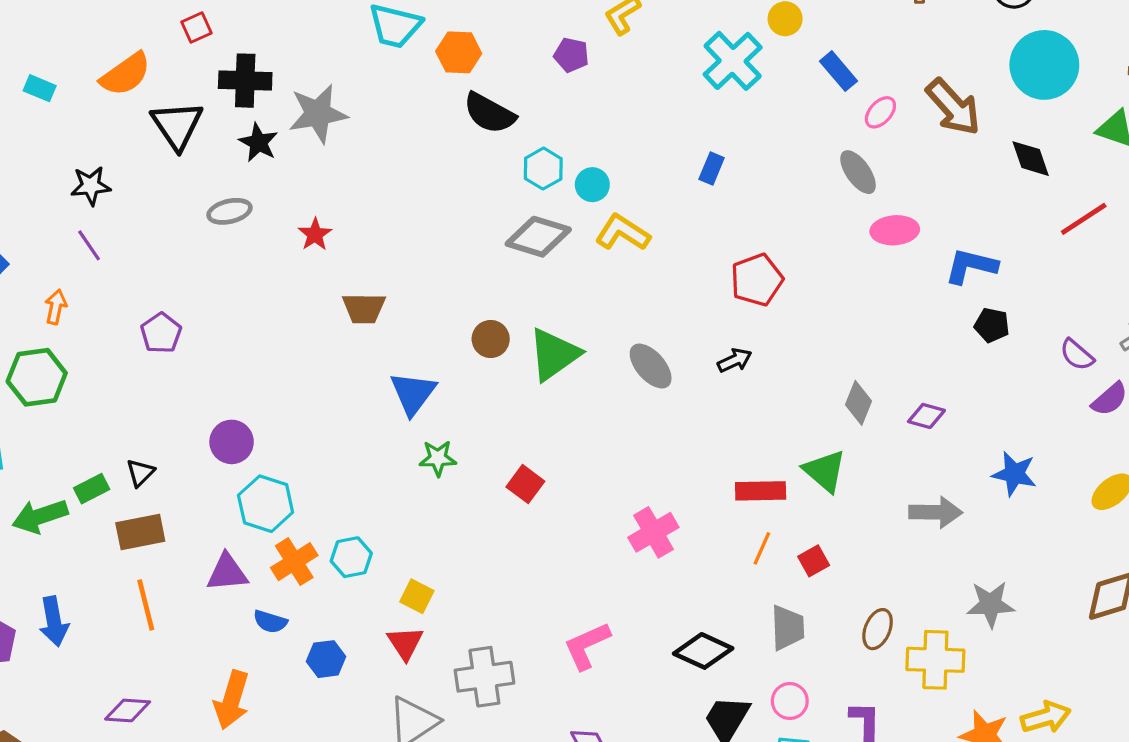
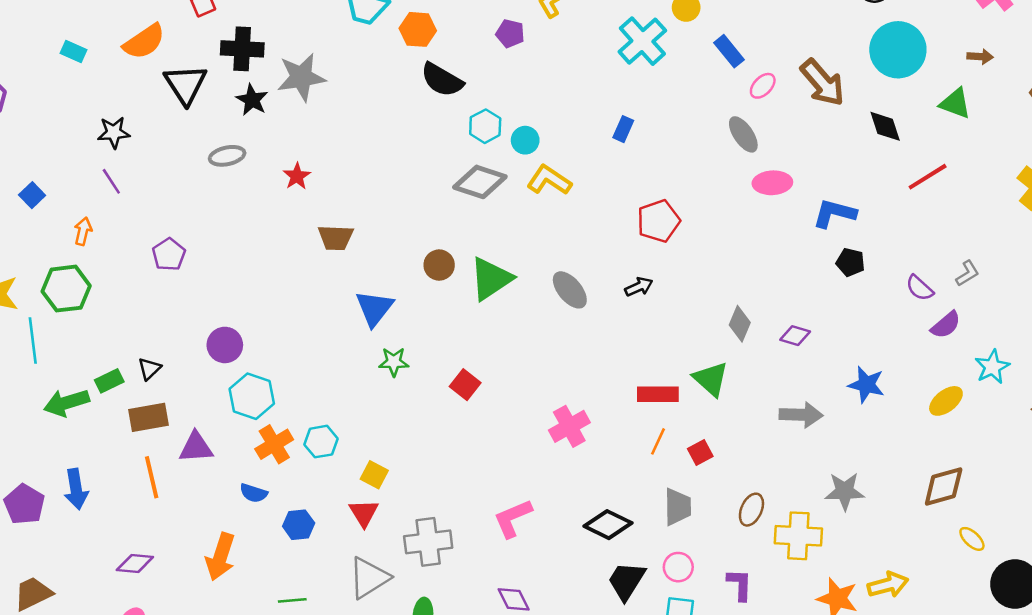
purple triangle: (227, 572) -> (196, 447), moved

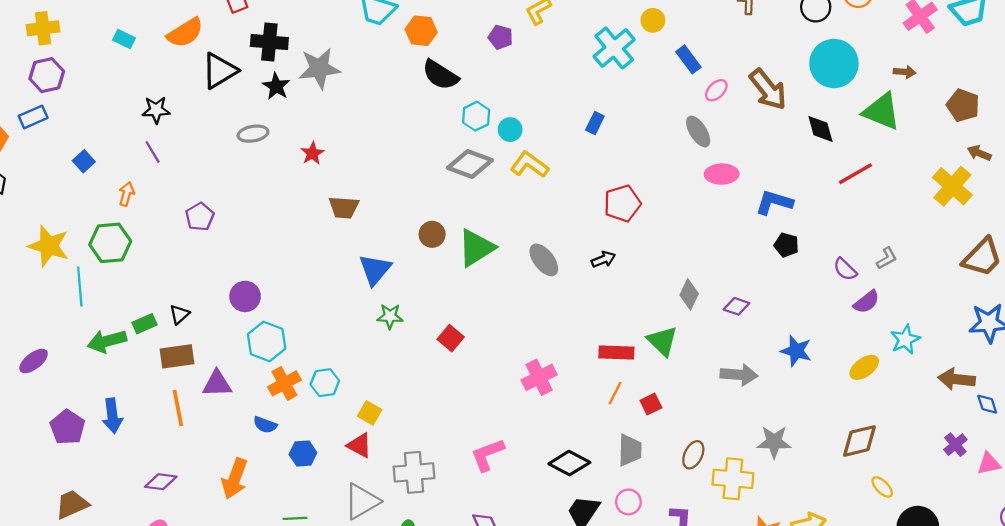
black triangle: (186, 84) -> (219, 71), turned 30
green triangle: (955, 103) -> (882, 111), size x1.4
red triangle: (364, 513) -> (359, 445), turned -32

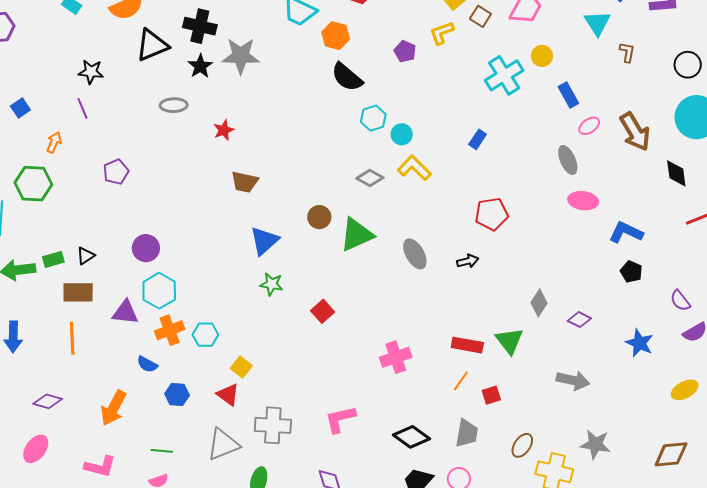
gray diamond: (470, 164) -> (370, 178), moved, size x0.7
blue star: (796, 351) -> (639, 343), moved
purple triangle: (217, 384) -> (125, 312), moved

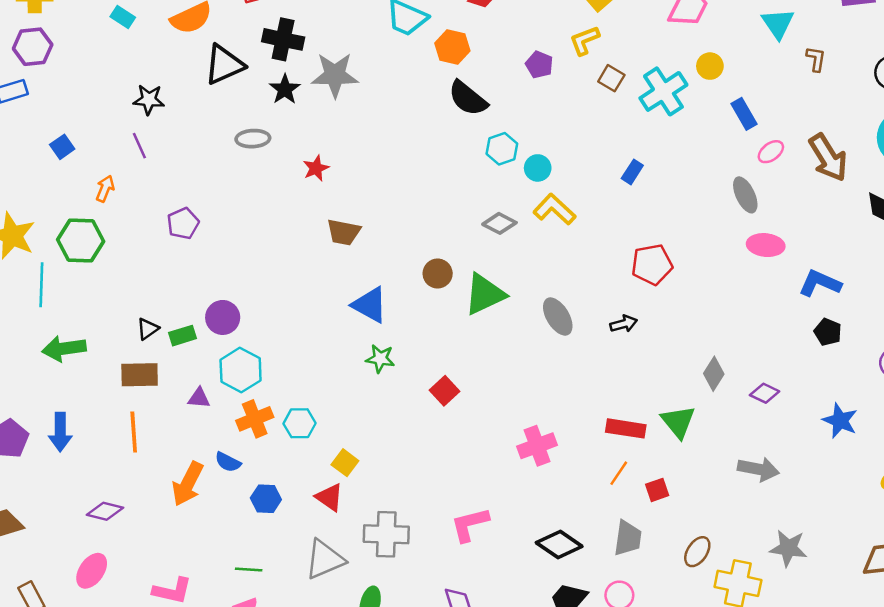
brown square: (480, 16) -> (611, 78), moved
blue triangle: (264, 241) -> (370, 305), turned -48
green rectangle: (53, 259) -> (183, 336), moved
purple triangle: (125, 312) -> (199, 398), size x0.7
orange arrow: (113, 408) -> (188, 484), moved

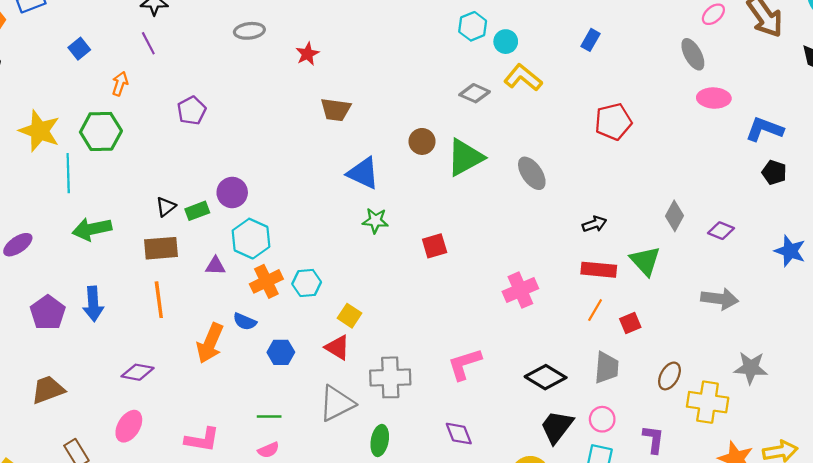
black arrow: (624, 324) -> (594, 224), moved
red square: (444, 391) -> (435, 246), turned 30

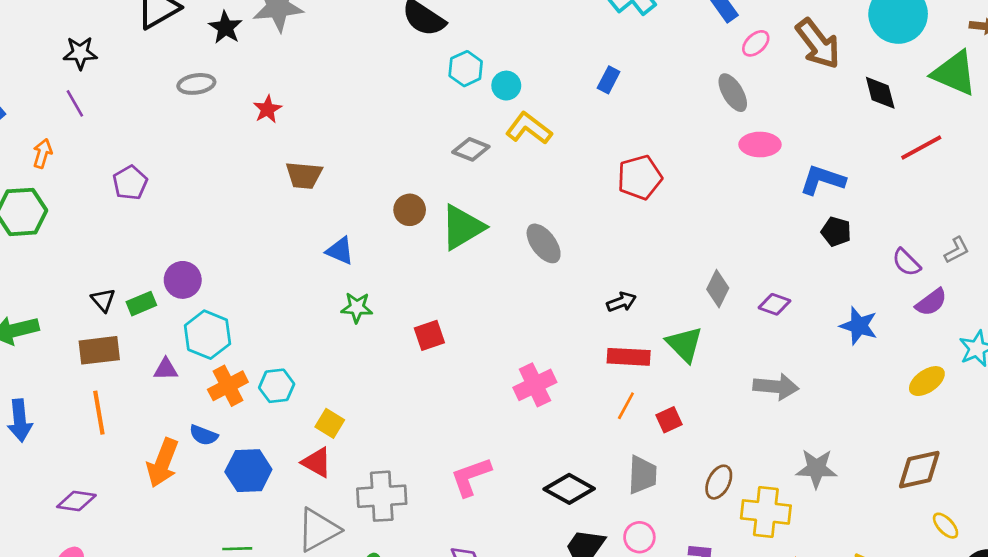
blue triangle: (363, 173) -> (340, 251), size x0.7
black triangle: (166, 207) -> (103, 300), turned -30
blue hexagon: (281, 352) -> (248, 471), size x1.4

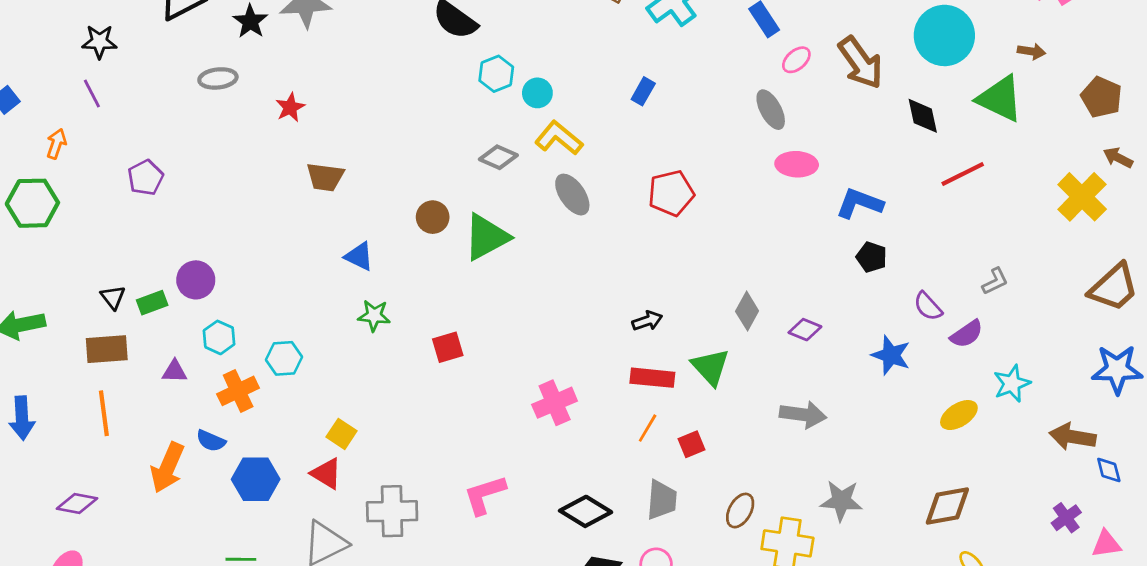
gray ellipse: (544, 243) -> (572, 195), moved
purple semicircle: (906, 262) -> (928, 306), moved
cyan hexagon: (207, 335) -> (219, 337), size x0.7
cyan hexagon: (277, 386) -> (284, 358), moved

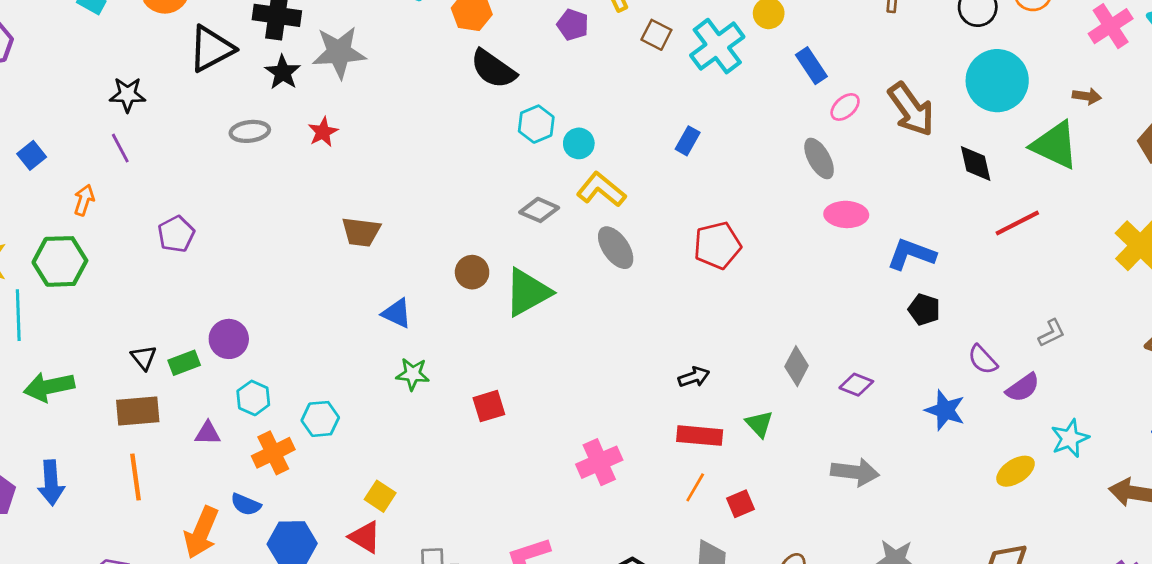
red star: (290, 107) -> (323, 132), moved
green triangle: (710, 367) -> (759, 424), size x0.7

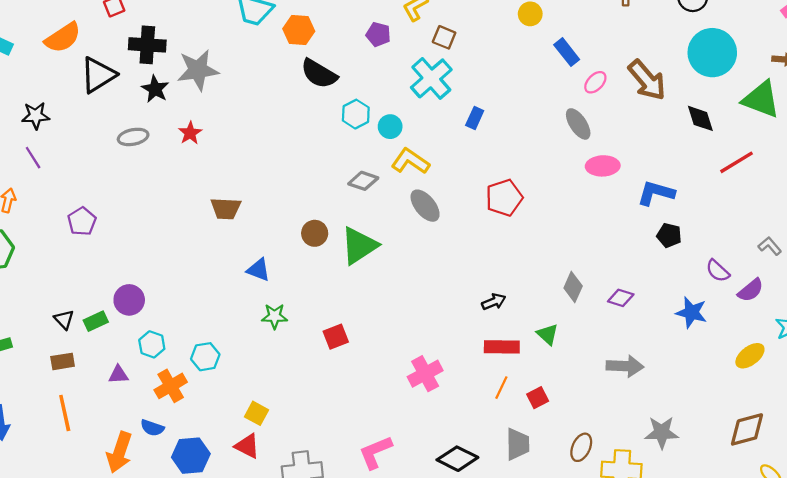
cyan cross: (717, 46) -> (431, 78), moved
gray L-shape: (1052, 333) -> (770, 246), turned -100
brown rectangle: (138, 411) -> (63, 361), size x0.7

